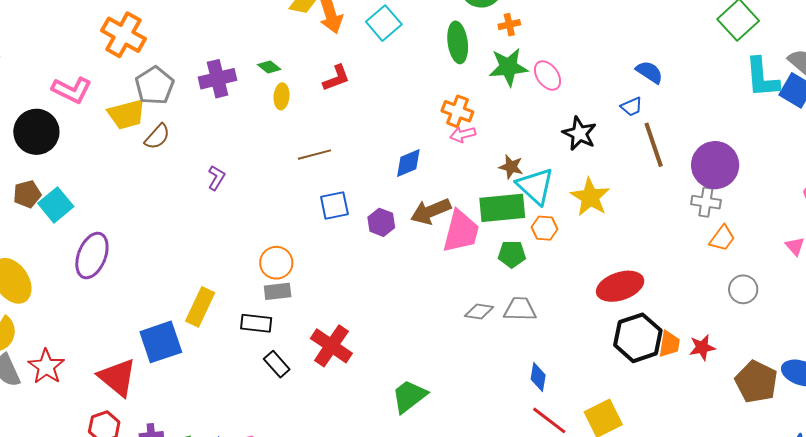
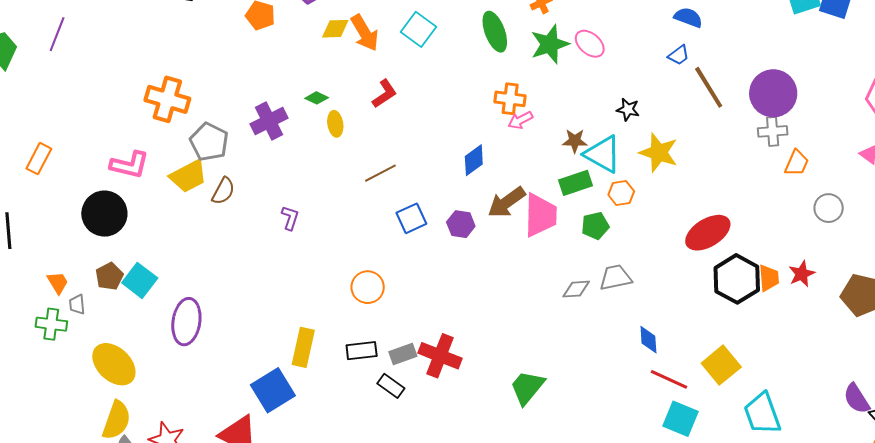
black star: (579, 134) -> (628, 109), moved, size x0.7
green rectangle: (502, 208) -> (575, 183), size x0.7
gray rectangle: (278, 291) -> (403, 354), moved

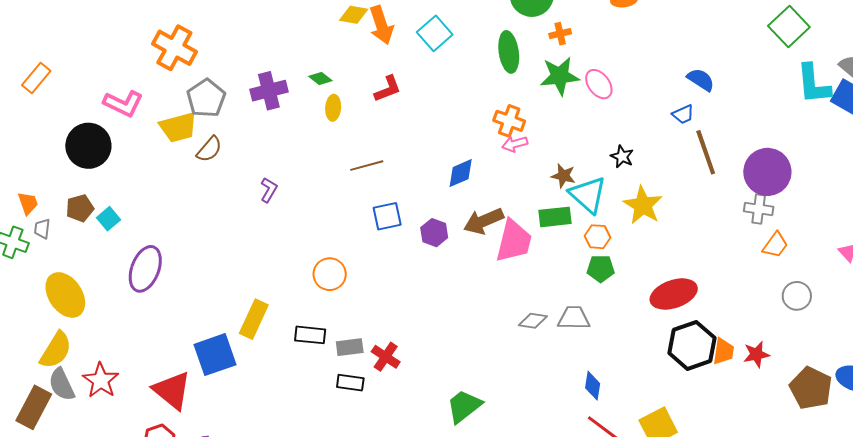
green pentagon: (595, 226) -> (601, 269), moved
cyan square: (140, 280) -> (109, 219), size x0.7
red cross: (440, 356) -> (386, 357), size x0.7
black rectangle: (391, 386) -> (350, 383), moved, turned -40

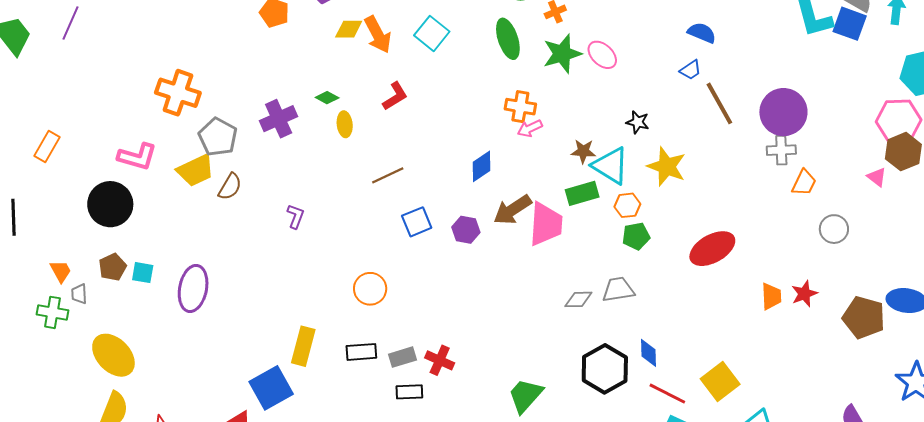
cyan square: (109, 219) -> (143, 273), turned -30
purple ellipse: (145, 269) -> (193, 288), moved
black hexagon: (692, 345) -> (605, 369), moved

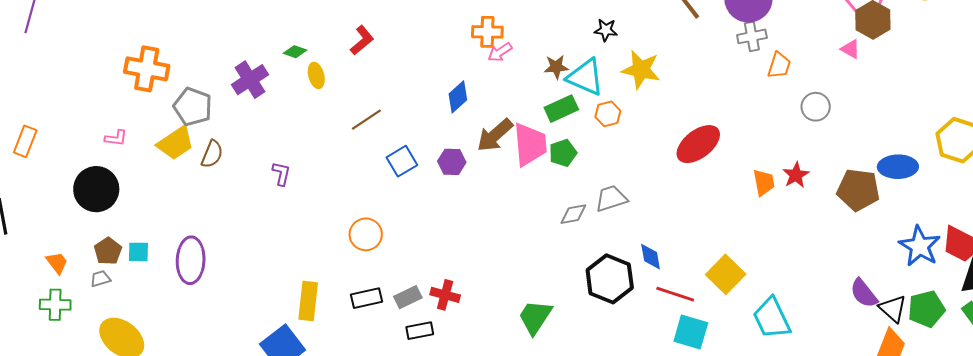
pink L-shape: (137, 157) -> (116, 138), size x0.6
green pentagon: (636, 236) -> (563, 153), moved
gray trapezoid: (79, 294) -> (100, 279), moved, turned 85

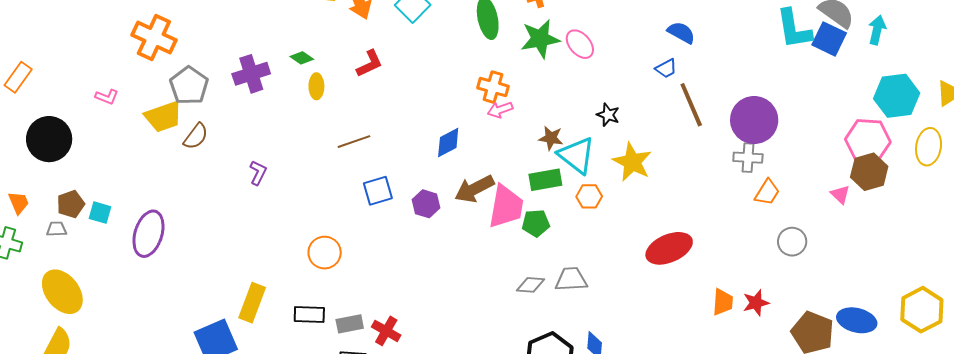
black circle: (96, 189) -> (49, 139), moved

